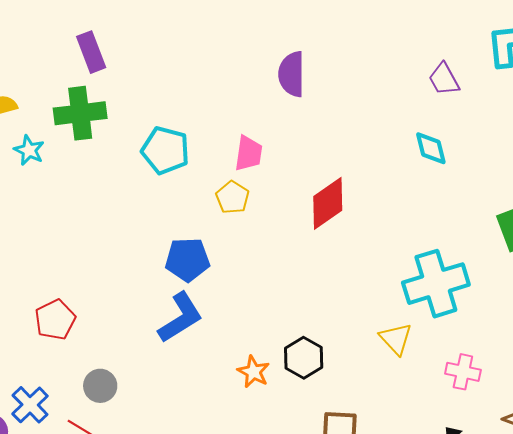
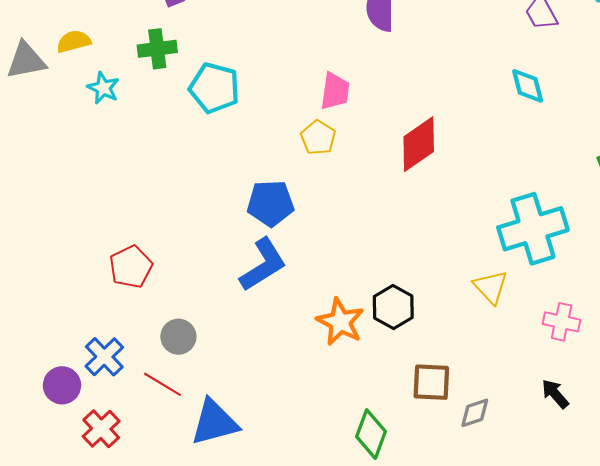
green cross: (80, 113) -> (157, 49), size x0.7
cyan pentagon: (165, 150) -> (214, 88), moved
orange star: (254, 372) -> (340, 322), size x1.4

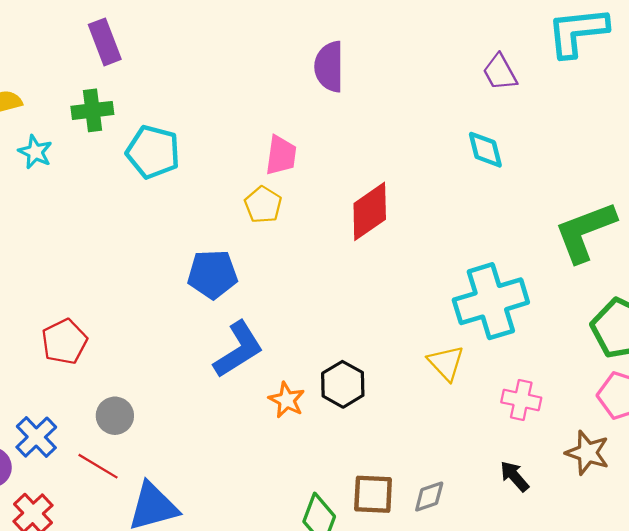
blue L-shape: (263, 265) -> (238, 349), moved
orange star: (340, 322) -> (287, 400), size x0.7
brown square: (431, 382) -> (373, 494), moved

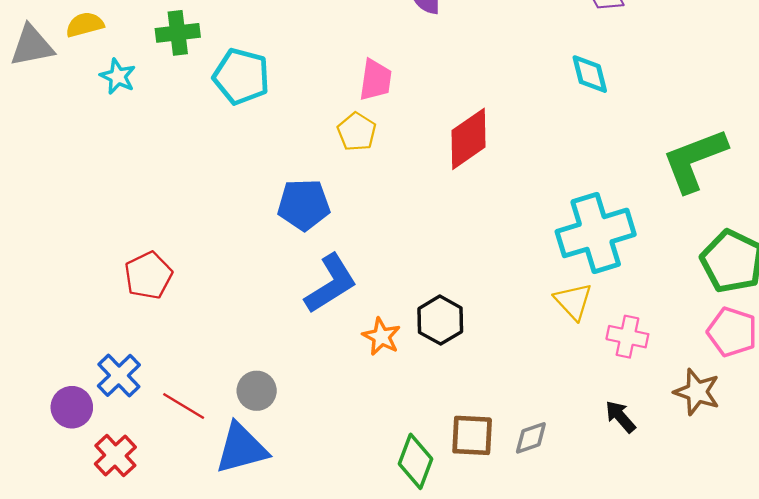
yellow triangle: (446, 363) -> (573, 301), moved
gray circle: (115, 416) -> (257, 391), moved

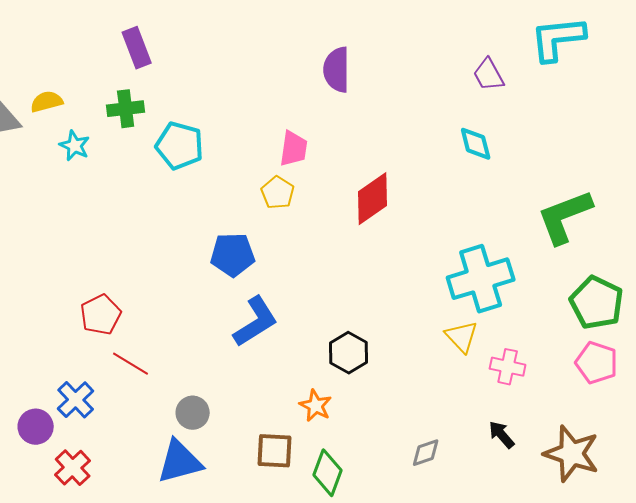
orange star: (381, 337) -> (316, 406), moved
brown star: (697, 392) -> (572, 454), moved, size x1.4
red line: (184, 406) -> (131, 364), moved
brown square: (472, 435) -> (275, 451), moved

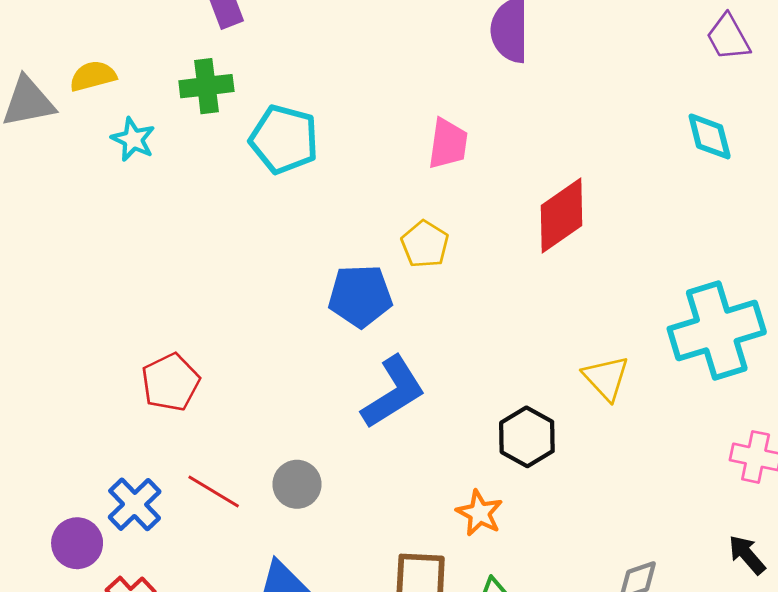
yellow pentagon: (278, 193) -> (425, 244), moved
yellow triangle: (462, 337) -> (606, 378), moved
red line: (131, 364) -> (214, 491), moved
gray circle: (193, 413) -> (297, 484), moved

